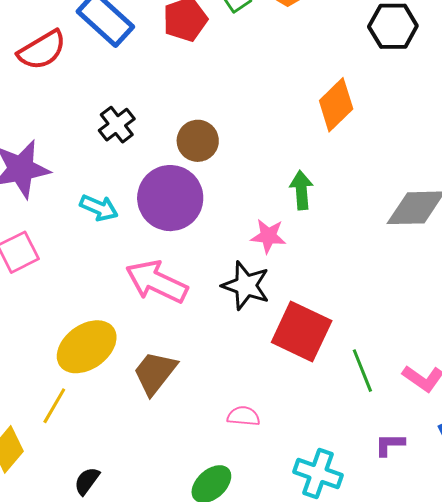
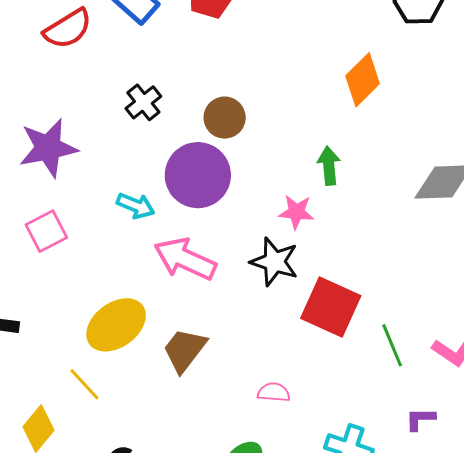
cyan arrow: (99, 208) -> (136, 206), moved
yellow line: (54, 406) -> (84, 384), turned -72

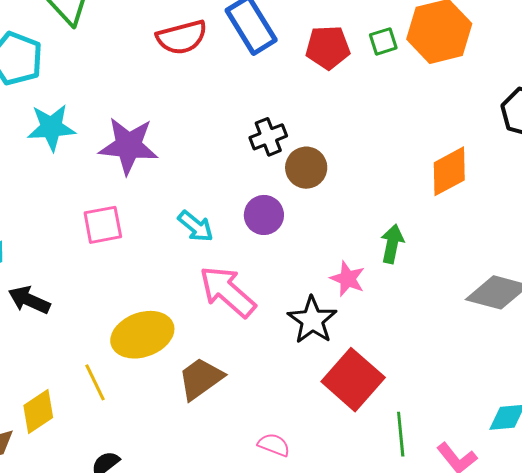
black cross: (143, 102) -> (268, 137), moved
purple circle: (198, 175) -> (264, 215), size x0.6

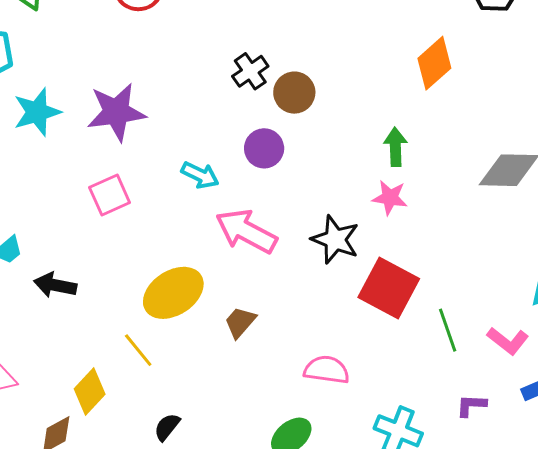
pink star: (348, 279) -> (390, 198), moved
brown trapezoid: (201, 379) -> (240, 322), size x0.7
pink semicircle: (274, 445) -> (327, 370), size x1.4

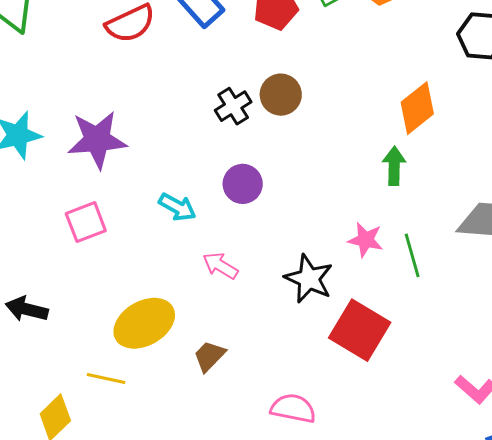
brown circle: (294, 93) -> (281, 95), moved
green arrow: (395, 147) -> (394, 166), moved
pink arrow: (246, 231) -> (220, 266), size x0.6
green line: (448, 330) -> (412, 255), moved
yellow line: (138, 350) -> (106, 379), turned -42

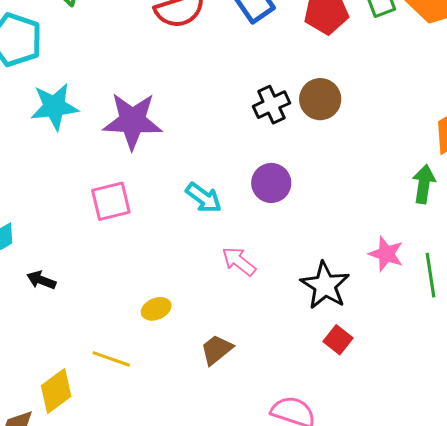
black arrow: (27, 309) -> (41, 280), size x0.7
yellow ellipse: (144, 323) -> (156, 309), size x0.5
red square: (360, 330) -> (338, 340), moved, size x0.5

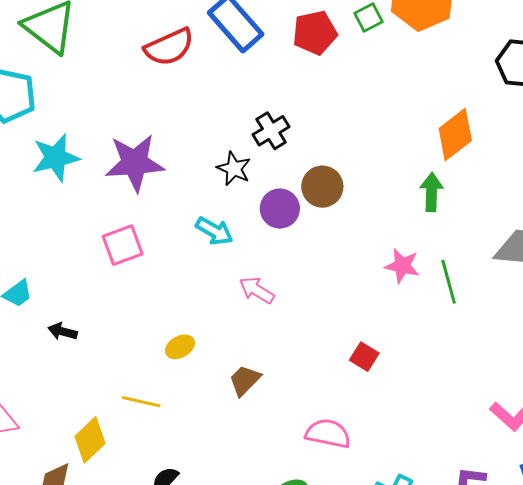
brown circle: (320, 99) -> (322, 187), moved
black star: (325, 285) -> (234, 169), moved, size x0.7

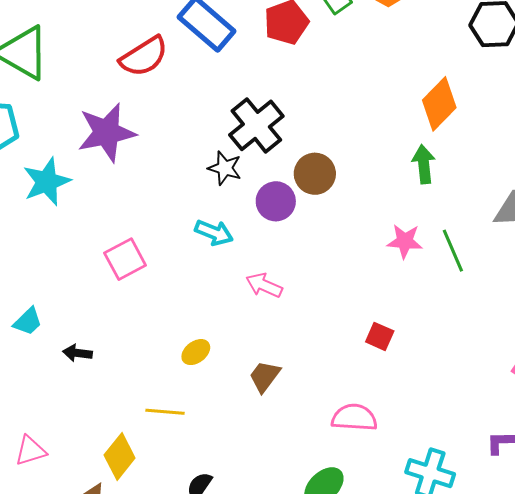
black cross: (271, 131) -> (256, 125), size x1.5
purple star: (135, 163) -> (107, 132), moved

